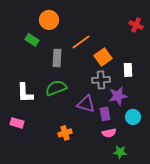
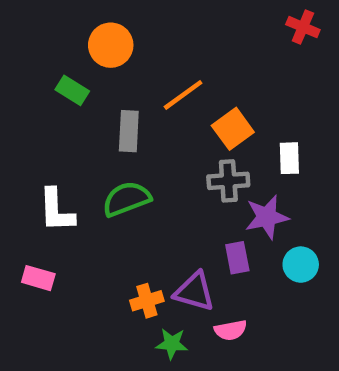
red cross: (136, 25) -> (303, 27), moved
purple triangle: (86, 104) -> (194, 292), moved
pink semicircle: (109, 133) -> (231, 330), moved
green star: (120, 152) -> (172, 344), moved

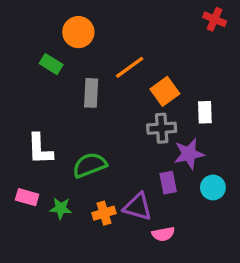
green semicircle: (127, 199) -> (90, 165), moved
green star: (172, 344) -> (61, 208), moved

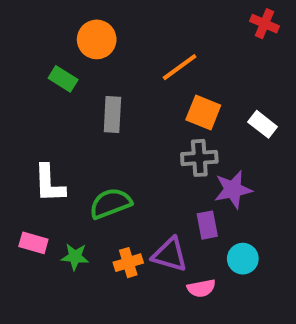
orange line: (130, 67) -> (180, 67), moved
orange square: (165, 91) -> (203, 113), turned -32
white rectangle: (205, 112) -> (263, 124), moved, turned -50
cyan circle: (213, 187) -> (243, 259), moved

